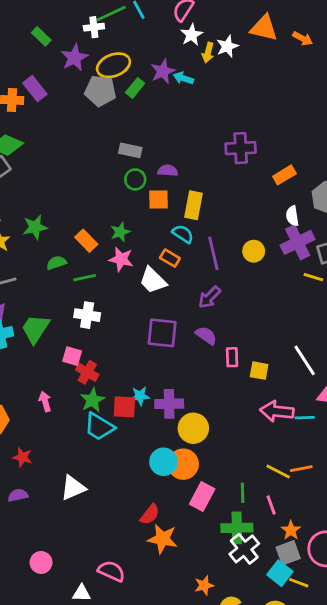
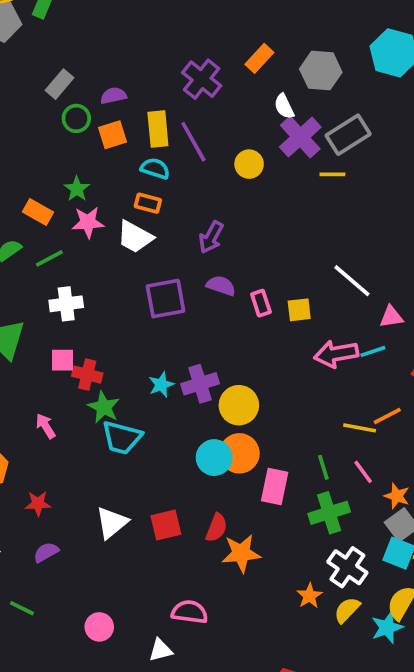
purple cross: (241, 148) -> (202, 79), moved, turned -32
gray rectangle: (130, 150) -> (60, 84), turned -45
purple line: (213, 253) -> (193, 142), moved
red square: (124, 407) -> (166, 525), moved
white cross: (244, 549) -> (347, 567), moved

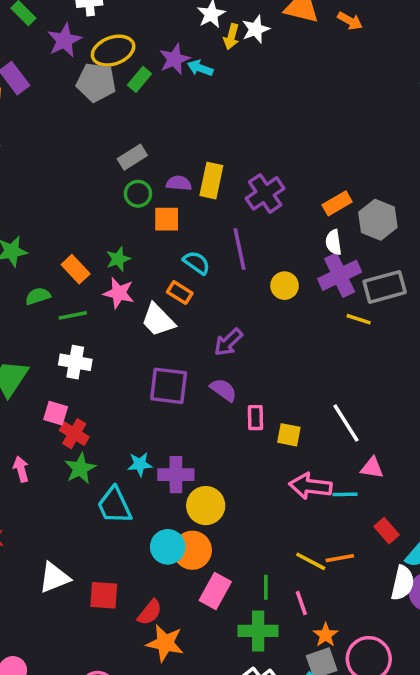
orange rectangle: (259, 58) -> (337, 203), moved
yellow rectangle: (158, 129) -> (211, 181), moved
cyan trapezoid: (122, 438) -> (114, 505), moved, turned 33

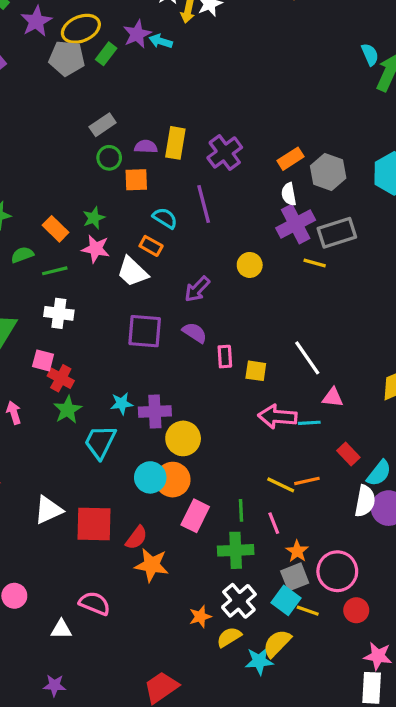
yellow circle: (285, 286) -> (250, 265), moved
cyan trapezoid: (114, 505) -> (100, 442), turned 54
red square: (104, 595) -> (94, 524), size x1.4

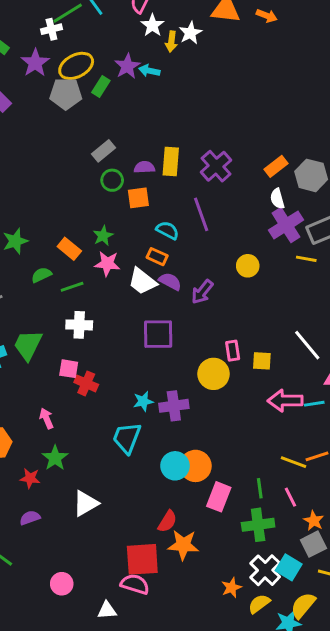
purple semicircle: (195, 333) -> (170, 281), moved
green star: (68, 410) -> (55, 458), moved
yellow circle: (183, 438) -> (214, 374), moved
red square: (94, 524) -> (142, 559), moved
cyan square: (286, 600) -> (289, 567), moved

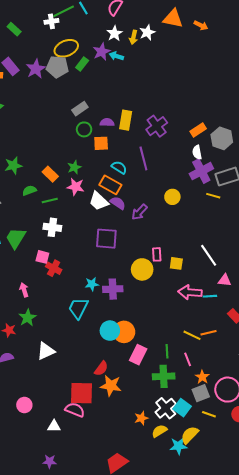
white star: (152, 25) -> (115, 33), moved
purple star: (35, 63) -> (36, 69), moved
orange rectangle: (157, 257) -> (110, 185), size x1.5

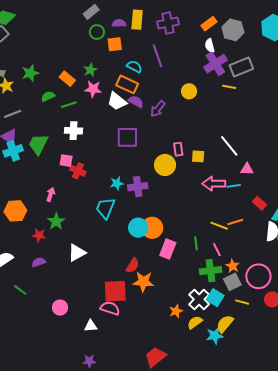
purple cross: (157, 126) -> (168, 23), turned 30
pink arrow: (24, 290) -> (51, 194), turned 40
green cross: (164, 376) -> (211, 271), moved

